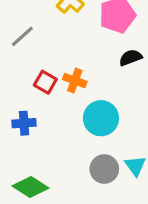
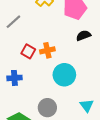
orange cross: (75, 81) -> (47, 50), turned -32
gray circle: (104, 169) -> (47, 108), moved

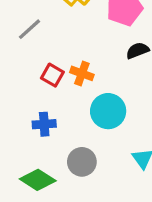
orange cross: (47, 50) -> (82, 73), turned 32
blue cross: (14, 78) -> (44, 124), moved

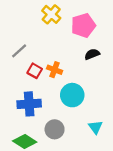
gray line: (29, 29) -> (19, 51), moved
blue cross: (44, 124) -> (29, 104), size x1.5

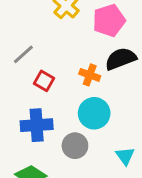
black semicircle: (92, 54) -> (121, 59), size x1.5
orange cross: (55, 70) -> (90, 75), moved
gray circle: (55, 129) -> (75, 146), moved

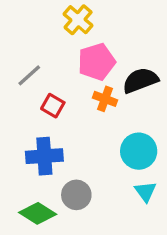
pink pentagon: (109, 20) -> (97, 62), moved
cyan circle: (94, 113) -> (139, 151), moved
gray circle: (75, 146) -> (76, 195), moved

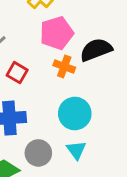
cyan circle: (139, 151) -> (75, 114), moved
cyan triangle: (145, 192) -> (76, 150), moved

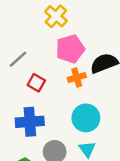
orange cross: (64, 66) -> (77, 77), turned -36

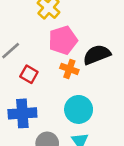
orange cross: (77, 77) -> (69, 69), turned 36

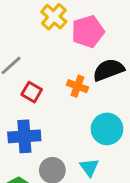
pink pentagon: (63, 40) -> (88, 32), moved
cyan circle: (79, 109) -> (107, 129), moved

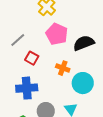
pink pentagon: (88, 32) -> (57, 34), moved, turned -30
orange cross: (77, 86) -> (63, 68), moved

